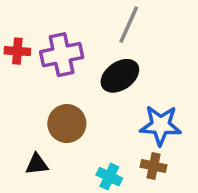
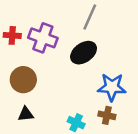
purple cross: (62, 55) -> (43, 38), turned 32
brown circle: (67, 124) -> (23, 80), moved

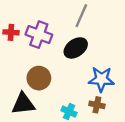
brown circle: (23, 80) -> (39, 78), moved
black triangle: (26, 114) -> (23, 104), size x1.6

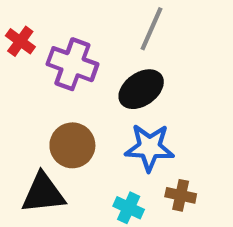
red cross: (11, 32) -> (20, 41), moved, turned 32
blue star: (101, 79) -> (149, 147), moved

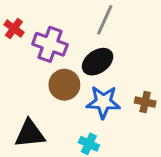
brown circle: (72, 145) -> (64, 85), moved
brown cross: (181, 195) -> (145, 102), moved

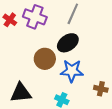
purple cross: (50, 44) -> (35, 17), moved
brown cross: (145, 102) -> (101, 89), moved

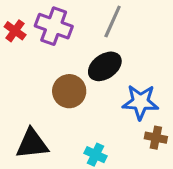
blue star: (72, 71) -> (140, 102), moved

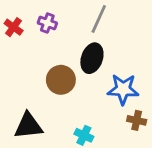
purple cross: (54, 26) -> (47, 23), size x0.6
black ellipse: (105, 66) -> (92, 58), turned -36

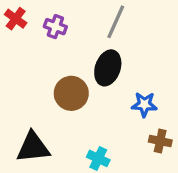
red cross: (14, 27) -> (16, 19), moved
blue star: (123, 89) -> (144, 104), size x0.7

